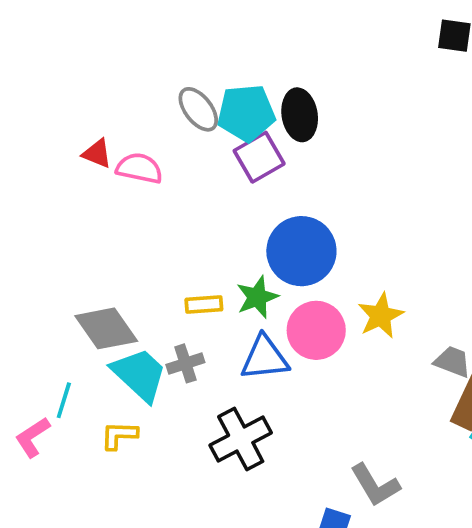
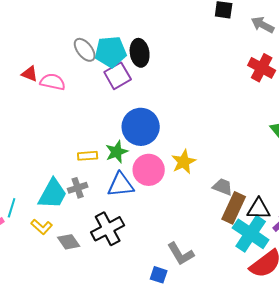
gray diamond: (106, 328) -> (69, 242), moved, size x0.7
cyan trapezoid: (139, 375) -> (53, 194), turned 76
yellow L-shape: (119, 435) -> (42, 227), turned -140

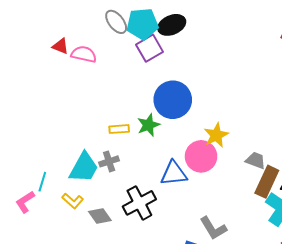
black ellipse: (140, 53) -> (172, 25), turned 76
pink circle: (149, 170) -> (201, 156), moved
blue triangle: (121, 185) -> (174, 174), moved

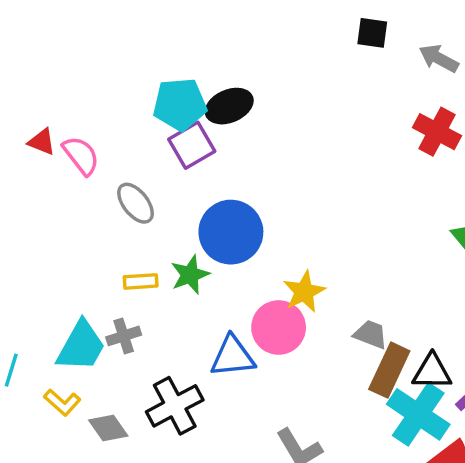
gray ellipse: (116, 22) -> (136, 203), moved
pink semicircle: (84, 54) -> (81, 155), turned 40

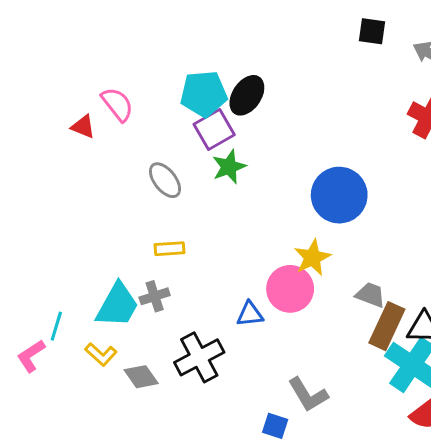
black ellipse: (229, 106) -> (247, 95), turned -33
pink semicircle: (81, 155) -> (117, 104), moved
blue circle: (231, 232) -> (339, 195), moved
green star: (190, 275) -> (229, 167), moved
blue triangle: (233, 356) -> (250, 314), size x0.7

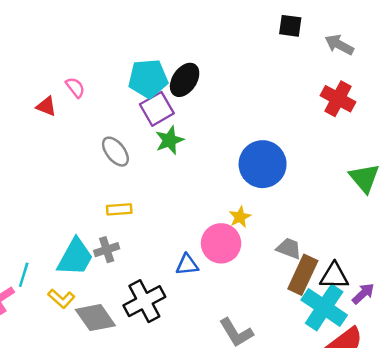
pink semicircle: (117, 104) -> (75, 87), size x0.7
yellow star: (312, 258) -> (240, 217), size x0.7
gray diamond: (141, 377) -> (95, 318), size x1.4

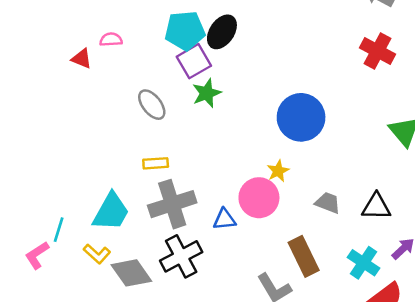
pink semicircle: (75, 87) -> (111, 40), turned -55
gray cross: (107, 250) -> (172, 204), moved, size x1.8
brown rectangle: (303, 275) -> (304, 256), moved, turned -51
black triangle: (334, 276) -> (376, 207), moved
cyan cross: (324, 307) -> (364, 263), size x0.7

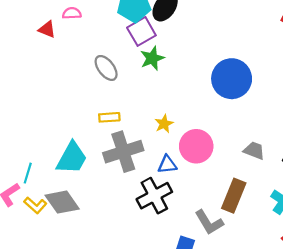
yellow star: (278, 171) -> (164, 124), moved
yellow L-shape: (97, 254) -> (35, 205), moved
black cross: (181, 256) -> (154, 196), moved
brown rectangle: (304, 256) -> (234, 196), turned 48
gray diamond: (131, 273) -> (62, 202), moved

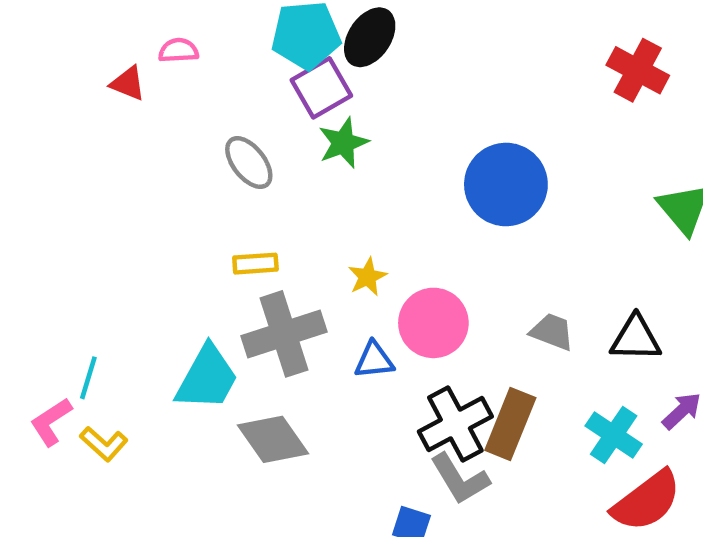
cyan trapezoid: (72, 158) -> (207, 378), moved
black cross: (154, 196) -> (455, 424), moved
gray diamond: (62, 202) -> (273, 439), moved

